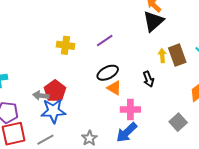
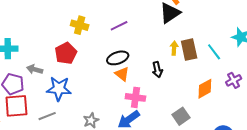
red pentagon: (55, 91) -> (66, 53), moved
gray arrow: (41, 96) -> (35, 69), moved

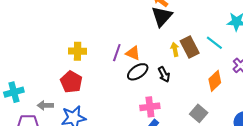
purple line: (119, 26) -> (117, 53), moved, turned -30
black ellipse: (118, 58) -> (138, 72), moved
orange triangle: (122, 74) -> (133, 53), moved

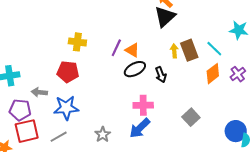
orange diamond: (215, 81) -> (213, 74), moved
red pentagon: (71, 82) -> (68, 72), turned -30

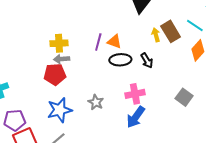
black ellipse: (135, 69) -> (120, 60), turned 35
gray arrow: (39, 92) -> (62, 59), moved
gray star: (103, 134) -> (96, 102), moved

